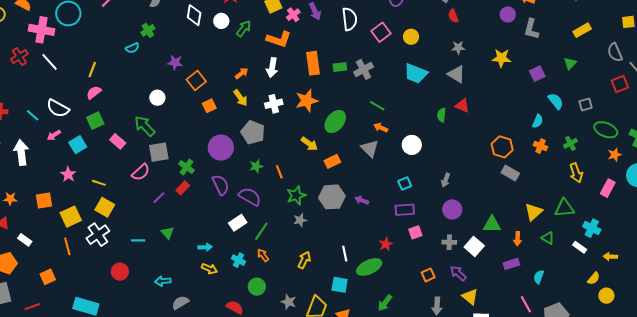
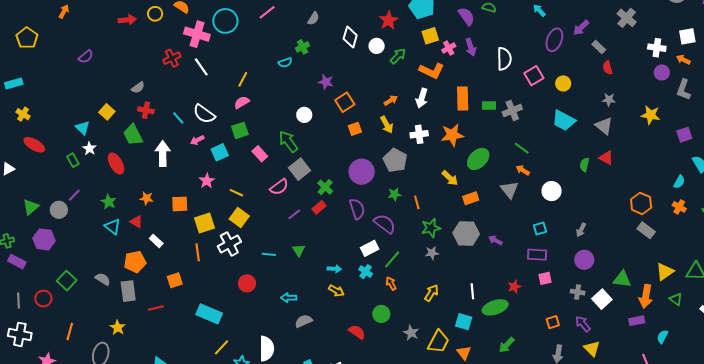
gray square: (159, 152) -> (299, 169), turned -35
orange arrow: (518, 239) -> (646, 296), size x1.6
cyan cross: (238, 260) -> (366, 272), moved

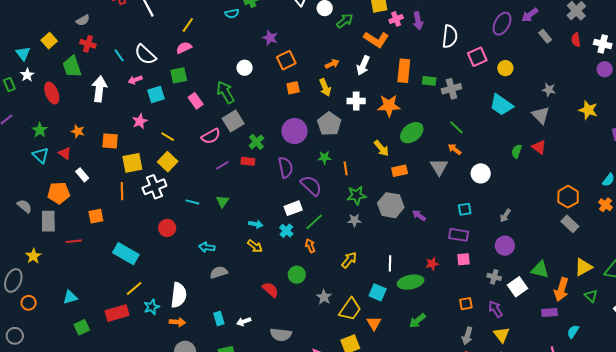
red semicircle: (608, 68) -> (576, 40), moved
red rectangle: (319, 207) -> (248, 161), turned 40

